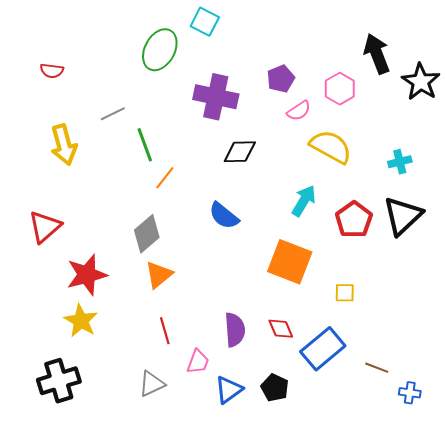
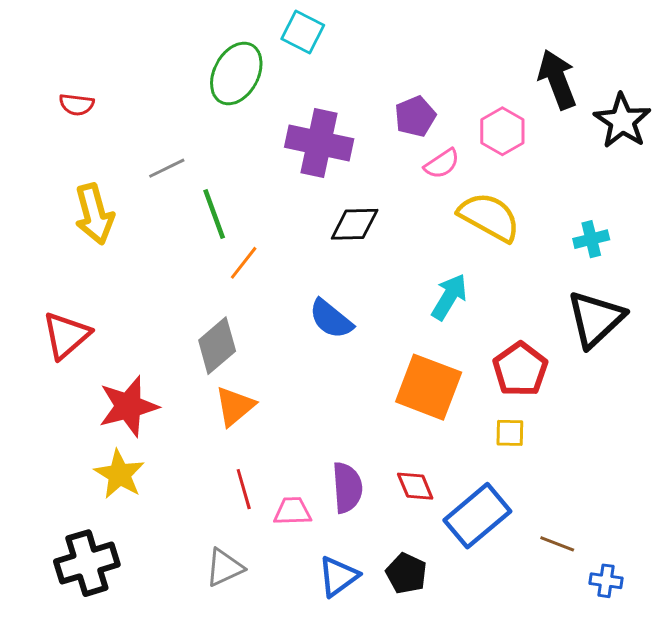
red pentagon: (354, 220) -> (520, 369), moved
pink trapezoid: (198, 362) -> (292, 511), moved, turned -112

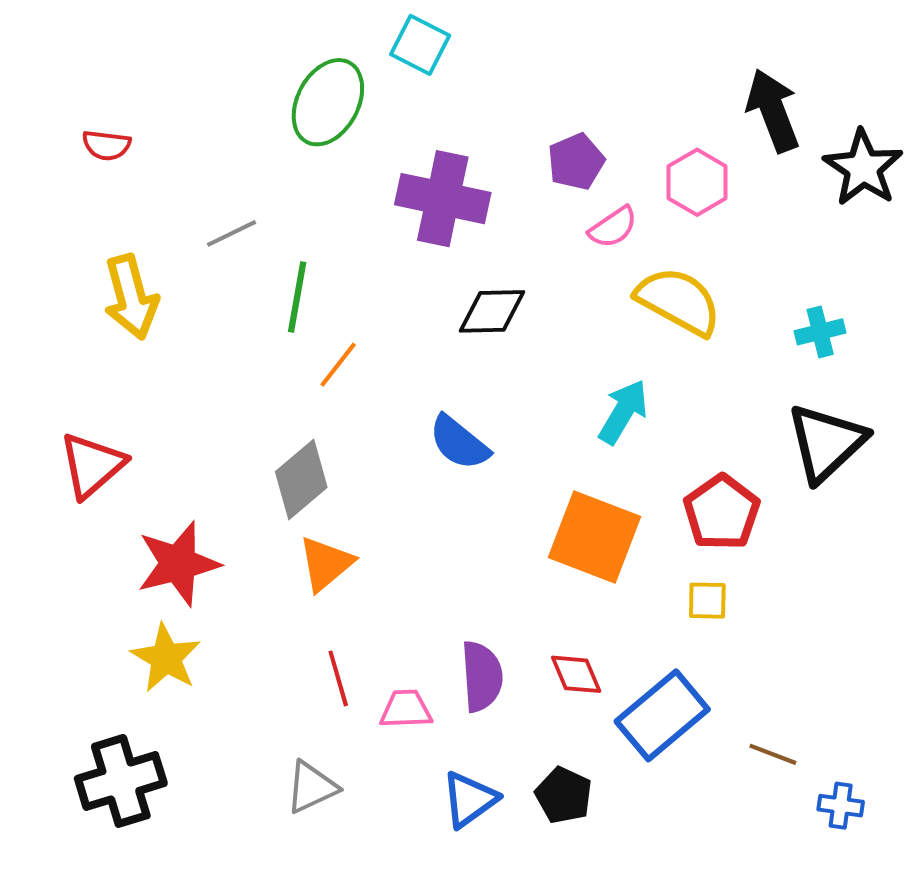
green line: (214, 214) -> (297, 297), turned 30

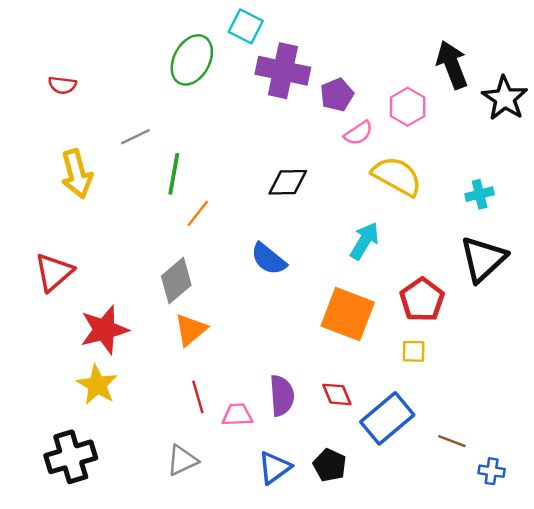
purple cross: (443, 199) -> (283, 71), moved

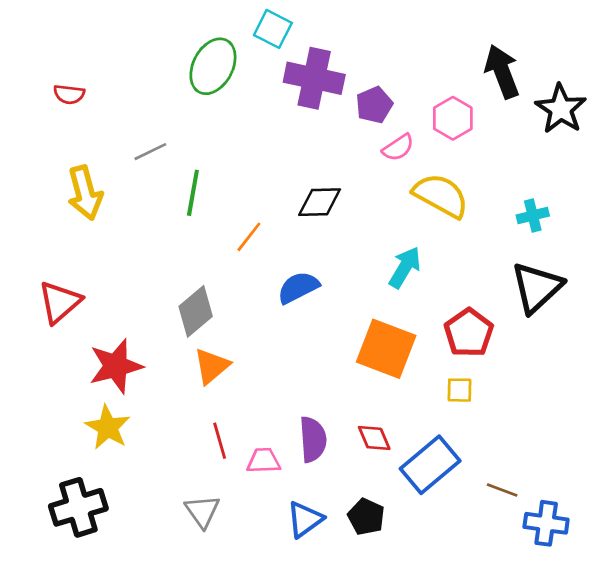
orange line: (198, 213) -> (249, 237), moved
blue semicircle: (269, 259) -> (298, 287), turned 114
gray triangle: (182, 460) -> (202, 511), turned -40
blue cross: (492, 471) -> (546, 523), size x1.5

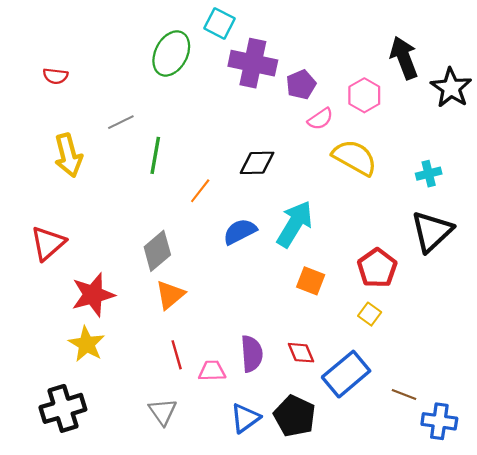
cyan arrow: (405, 267) -> (295, 224), moved, size x1.4
orange square: (386, 349) -> (311, 281), size x0.6
yellow square: (459, 390) -> (370, 314), turned 35
black pentagon: (366, 517) -> (295, 416), size x1.4

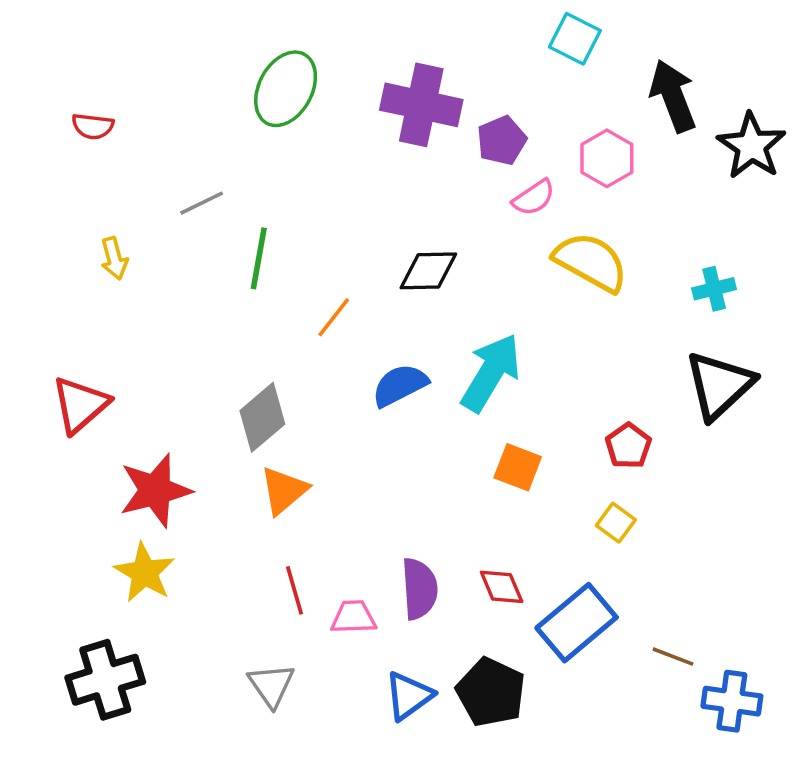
cyan square: (220, 23) -> (575, 39), moved
yellow arrow: (68, 155) -> (114, 258), size x0.6
red pentagon: (377, 268) -> (628, 446), size x0.7

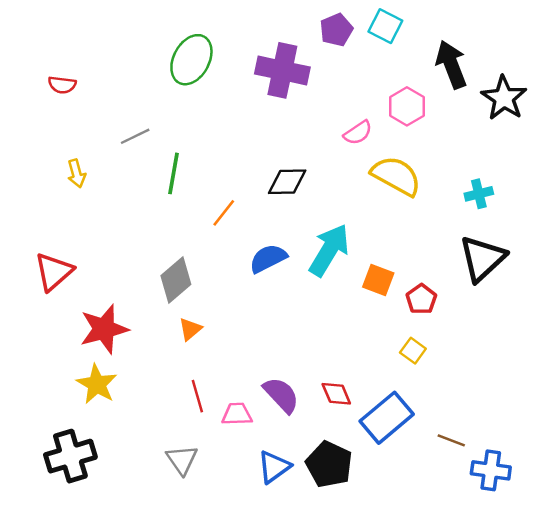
purple pentagon: (502, 141) -> (336, 30), moved
orange square: (518, 467) -> (378, 280), moved
orange triangle: (284, 490) -> (190, 329), size x0.7
purple semicircle: (419, 589) -> (281, 395), turned -39

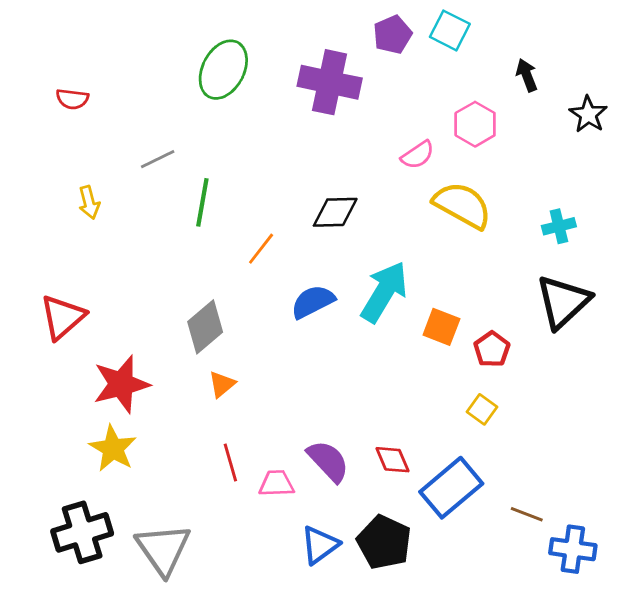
black arrow: (451, 64) -> (527, 75), size x0.6
black star: (504, 98) -> (588, 114), size x0.7
gray triangle: (182, 460) -> (163, 549), moved, size x1.5

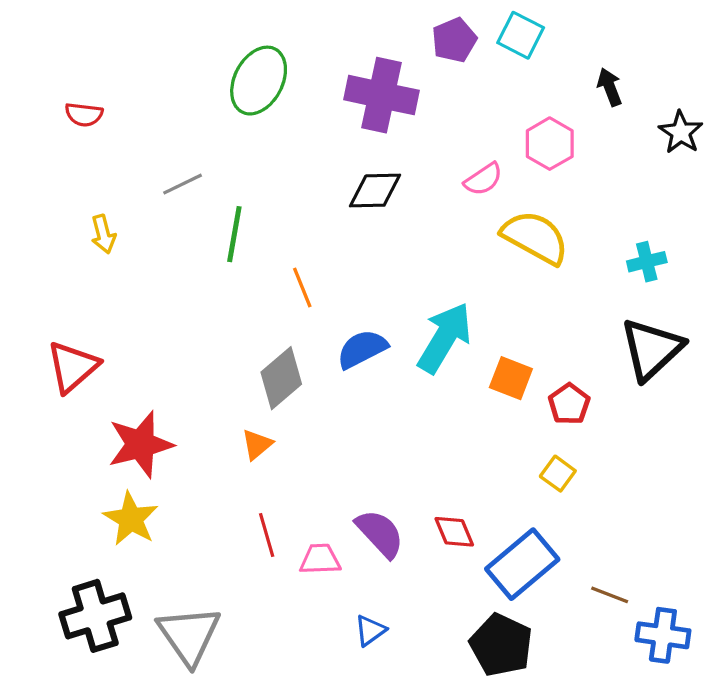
black diamond: (335, 212) -> (375, 191), moved
orange line: (261, 249) -> (302, 288), turned -60
gray diamond: (205, 327) -> (281, 378), moved
black pentagon: (384, 542) -> (501, 645), moved
blue triangle: (320, 545) -> (370, 630), size x0.7

